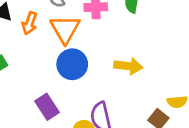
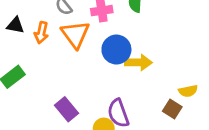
blue circle: (72, 64) -> (116, 50), moved

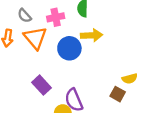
yellow arrow: (138, 62) -> (92, 35), moved
purple rectangle: (67, 109) -> (42, 85), moved

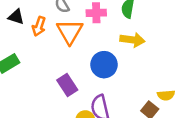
blue circle: (69, 48) -> (104, 65), moved

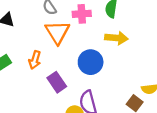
orange arrow: (39, 26) -> (35, 60), moved

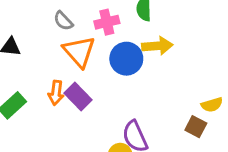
blue circle: (91, 62) -> (126, 59), moved
purple rectangle: (57, 82) -> (78, 97), moved

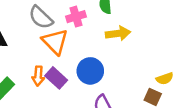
gray semicircle: (63, 21) -> (41, 17), size x1.5
blue circle: (126, 59) -> (90, 71), moved

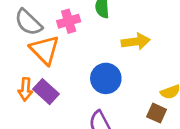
yellow arrow: (118, 33) -> (136, 42), moved
blue circle: (90, 71) -> (106, 78), moved

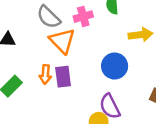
purple rectangle: (46, 92) -> (63, 77), turned 40

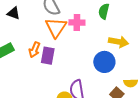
pink cross: (83, 17) -> (77, 23), moved
blue circle: (115, 66) -> (104, 62), moved

